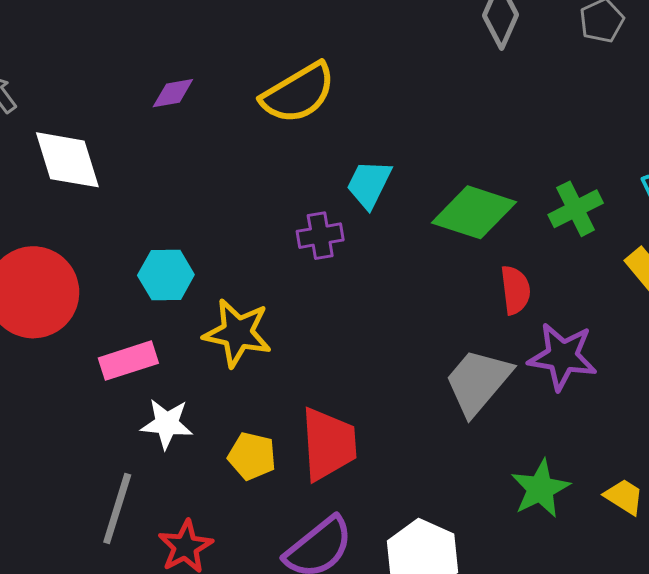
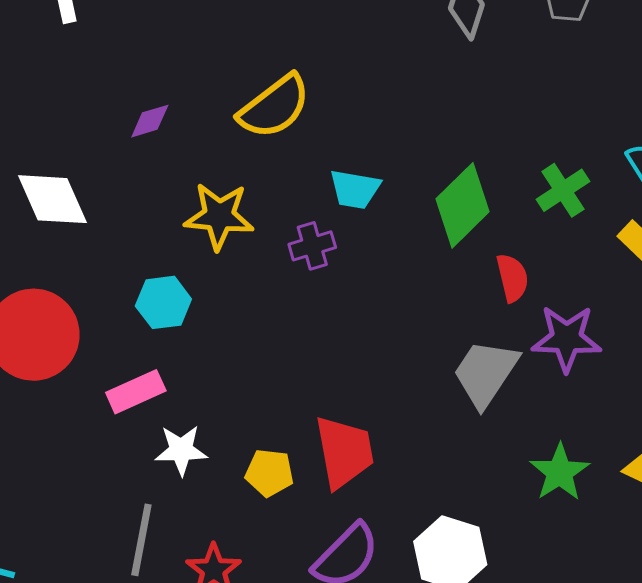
cyan trapezoid: (369, 184) -> (355, 189), turned -100
green diamond: (474, 212) -> (462, 205), turned -56
yellow star: (237, 333) -> (219, 216), moved

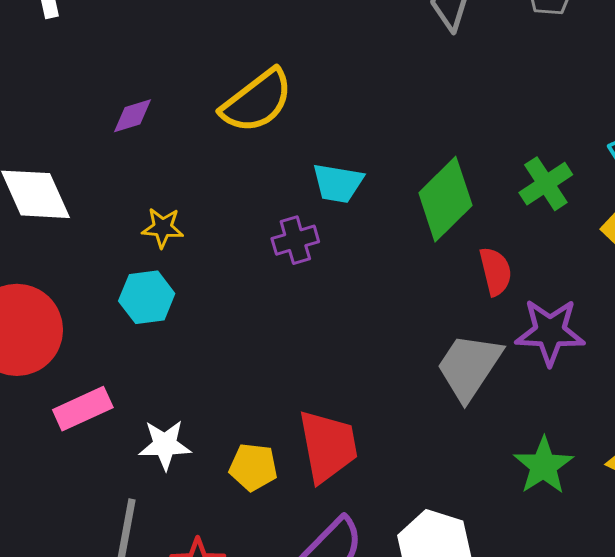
yellow star: (219, 216) -> (163, 228), moved, size x0.6
pink rectangle: (136, 392) -> (83, 409), moved

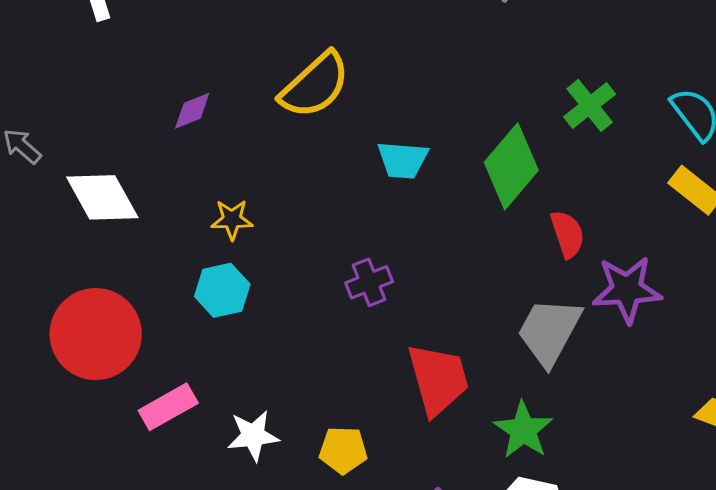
green cross: (546, 184) -> (590, 105), moved
purple cross: (295, 240) -> (369, 282), moved
red trapezoid: (328, 446) -> (438, 379), moved
green star: (543, 466) -> (523, 430), moved

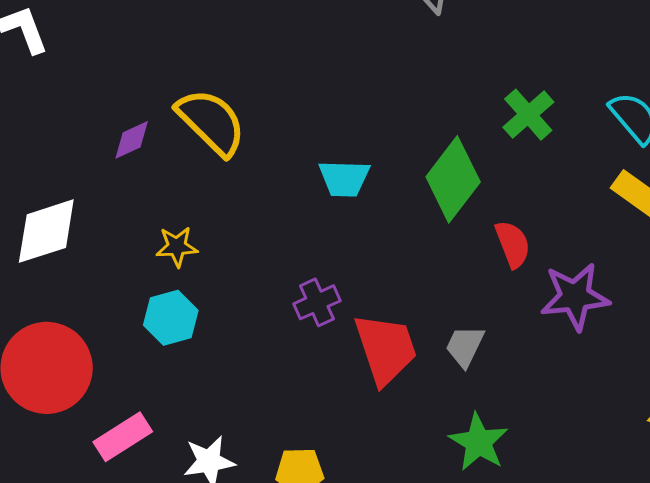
yellow semicircle: (315, 85) -> (211, 122), moved, turned -90
white diamond: (102, 197) -> (46, 231), turned -76
gray trapezoid: (549, 331) -> (465, 346), moved, size x0.6
red trapezoid: (438, 379) -> (386, 349), moved

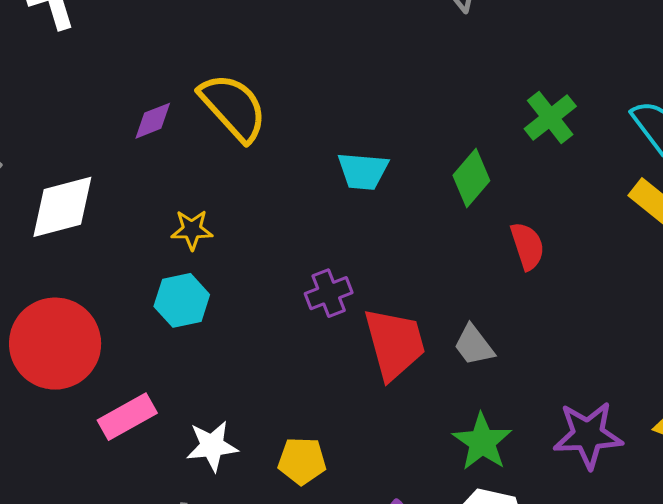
green diamond: (453, 179) -> (471, 178), size x0.7
purple star: (575, 297) -> (588, 435), moved
gray trapezoid: (465, 346) -> (474, 345), turned -66

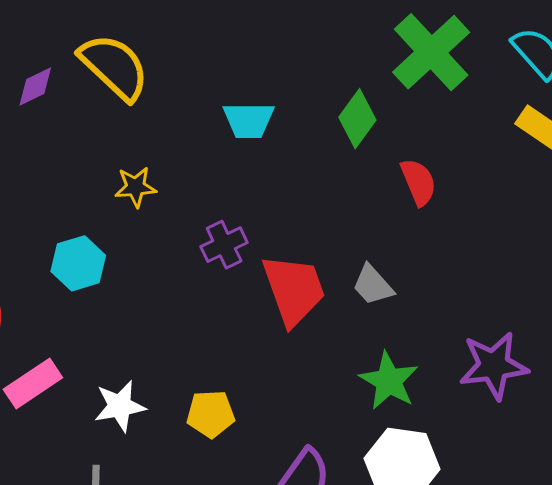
green cross: (550, 118) -> (431, 52), size x1.5
yellow star: (192, 230) -> (136, 187), moved

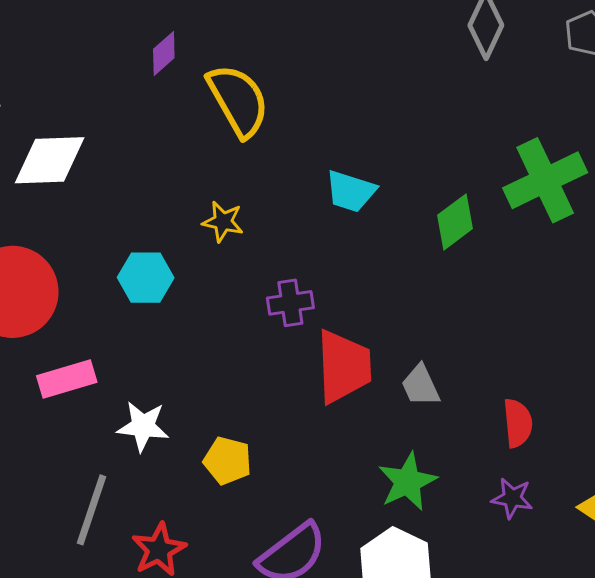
purple diamond: (35, 87) -> (164, 54), moved, turned -33
red semicircle: (418, 182) -> (518, 423), moved
purple star: (494, 366) -> (512, 498), size x0.6

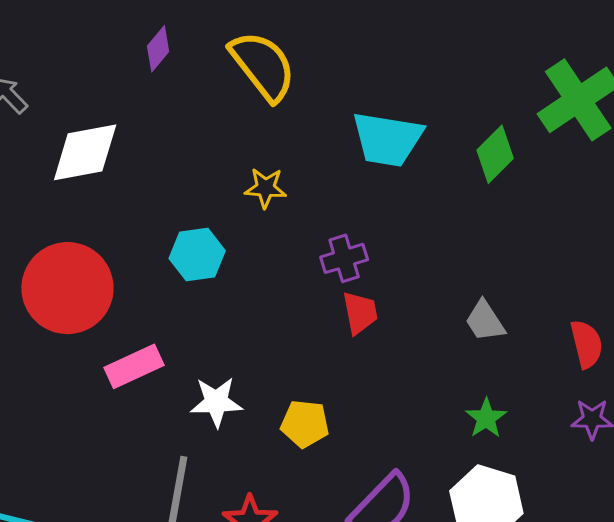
purple diamond: (164, 54) -> (158, 49), moved
cyan trapezoid: (351, 191) -> (387, 139), size x1.4
red trapezoid: (344, 367) -> (360, 313), moved, size x0.6
green star: (407, 482) -> (486, 418), size x0.7

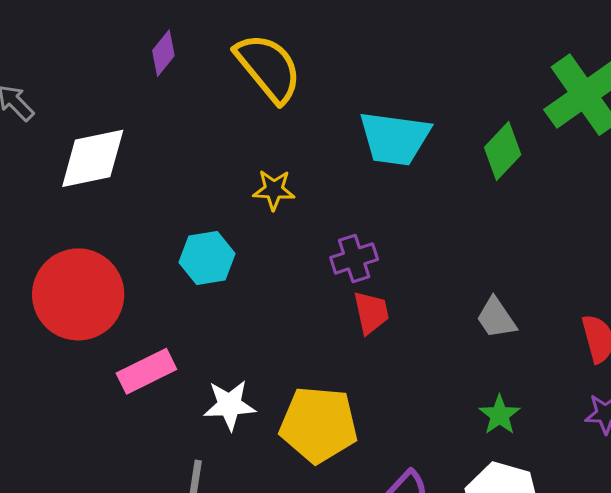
yellow pentagon: (305, 424) -> (319, 425), size x1.6

